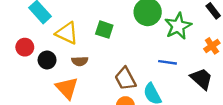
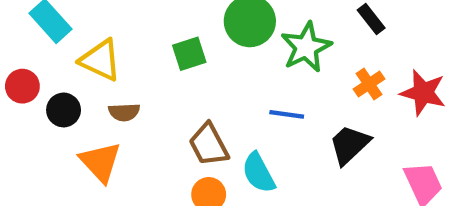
green square: (104, 30) -> (189, 54), moved, turned -36
black trapezoid: (201, 79) -> (349, 145), turned -85

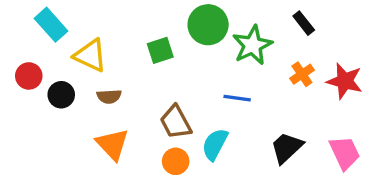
black trapezoid: (349, 145) -> (287, 148), moved
orange triangle: (100, 162) -> (112, 144), moved
cyan semicircle: (258, 173) -> (215, 144), turned 56

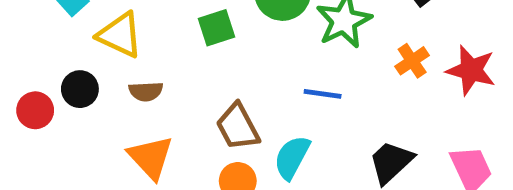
red circle: (29, 76) -> (35, 110), moved

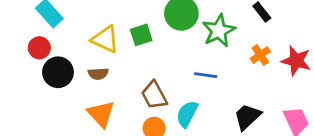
yellow triangle: (120, 35) -> (105, 39), moved
black circle: (80, 89) -> (58, 72), size x1.4
red circle: (35, 110) -> (39, 48), moved

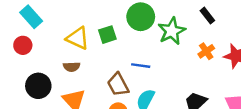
black circle: (58, 72) -> (38, 86), moved
blue line: (206, 75) -> (141, 66), moved

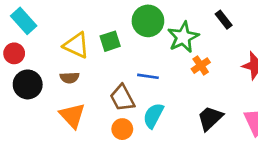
orange cross: (206, 51) -> (201, 66), moved
black circle: (38, 86) -> (28, 84), moved

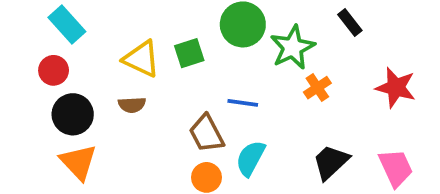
orange triangle: (72, 116) -> (78, 162), moved

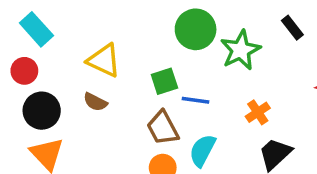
green square: (189, 53) -> (164, 81), moved
orange cross: (317, 88) -> (258, 112), moved
brown semicircle: (132, 105) -> (95, 102), turned 30

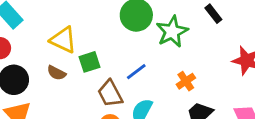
green square: (164, 81) -> (89, 62), moved
blue line: (196, 100) -> (136, 72), turned -45

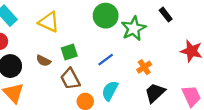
yellow triangle: (63, 40) -> (49, 22), moved
brown trapezoid: (110, 94) -> (70, 79), moved

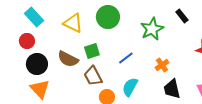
green circle: (106, 16) -> (108, 17), moved
brown semicircle: (43, 61) -> (68, 59), size x1.5
black trapezoid: (155, 93) -> (172, 89), turned -60

